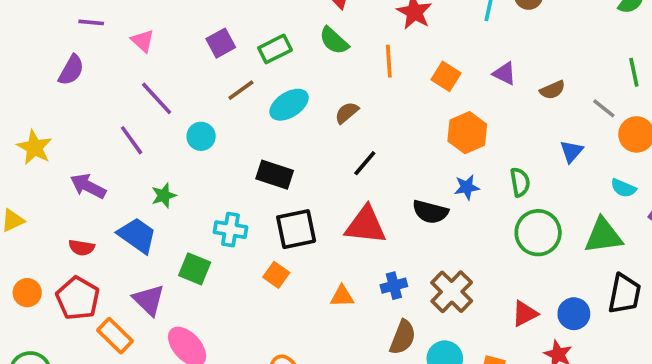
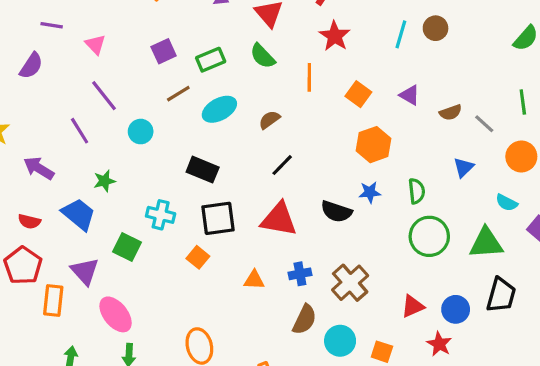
gray line: (604, 108) -> (484, 124), moved
orange rectangle: (115, 336) -> (53, 301), turned 48

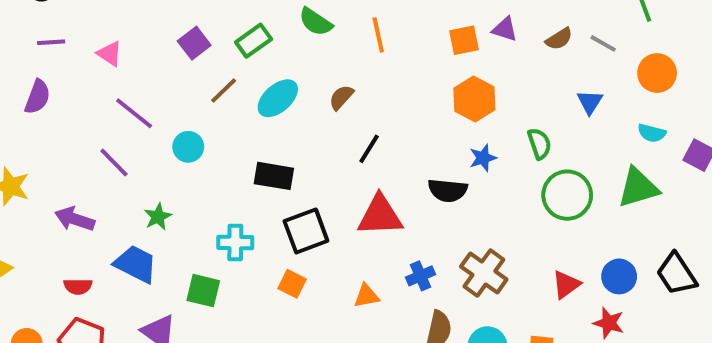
orange square: (358, 94) -> (464, 40), moved, turned -35
black trapezoid: (501, 295) -> (676, 274), moved, turned 144

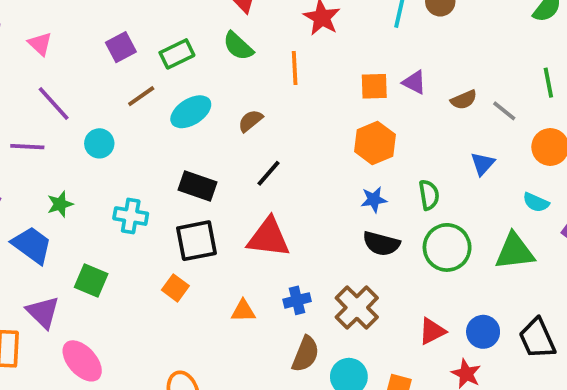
purple line: (114, 162) -> (27, 147), turned -52
black rectangle: (274, 176) -> (198, 186), moved
black semicircle: (448, 190) -> (381, 244), moved
cyan cross: (235, 242) -> (131, 216), moved

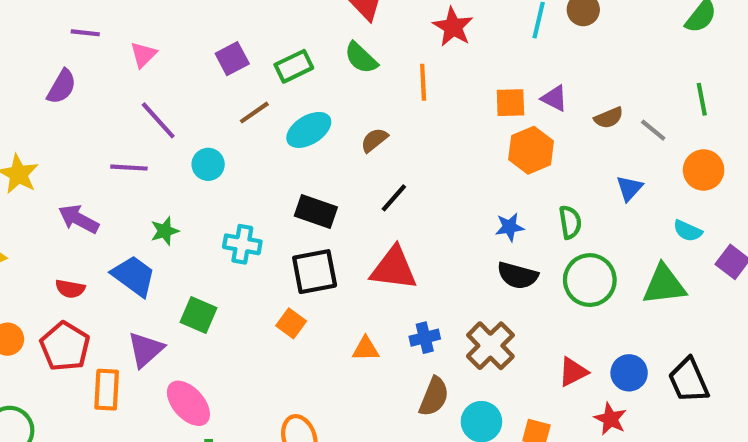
pink triangle: (40, 44) -> (143, 55), turned 32
orange hexagon: (375, 143) -> (531, 150), moved
purple triangle: (43, 312) -> (146, 350), turned 33

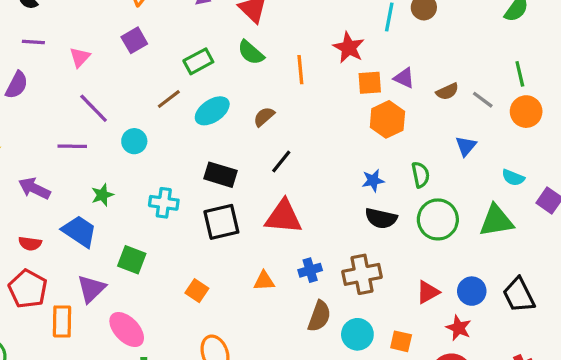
red star: (453, 27) -> (349, 48), moved
purple square: (232, 59) -> (134, 40), moved
orange circle: (704, 170) -> (526, 112), moved
orange square: (291, 323) -> (197, 291), moved
brown cross: (490, 346) -> (362, 274), turned 36

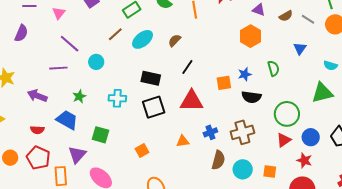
orange square: (370, 83) -> (224, 83), moved
green circle: (438, 219) -> (287, 114), moved
orange square: (197, 291) -> (142, 151), turned 32

